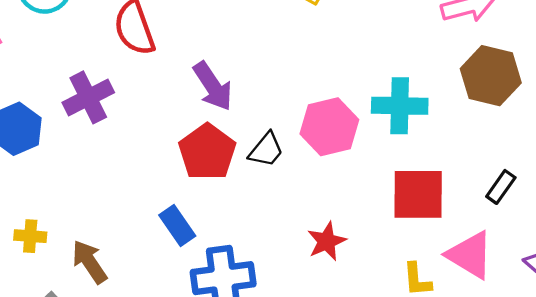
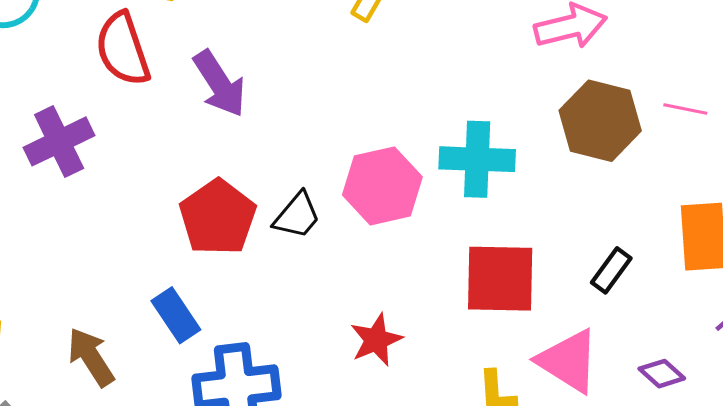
purple arrow: (213, 86) -> (220, 84), moved
brown arrow: (89, 262) -> (91, 357), moved

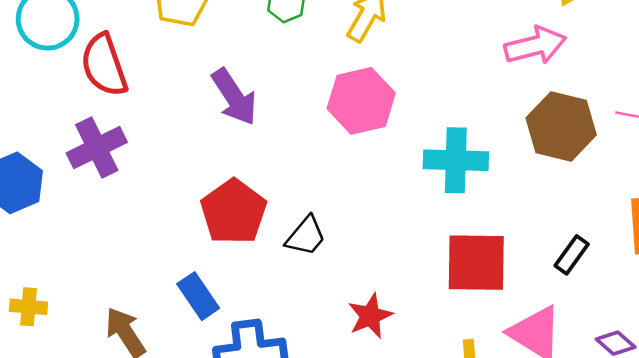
red semicircle: (123, 49) -> (104, 65), moved
pink hexagon: (382, 186) -> (361, 101), moved
black trapezoid: (297, 216) -> (306, 236), moved

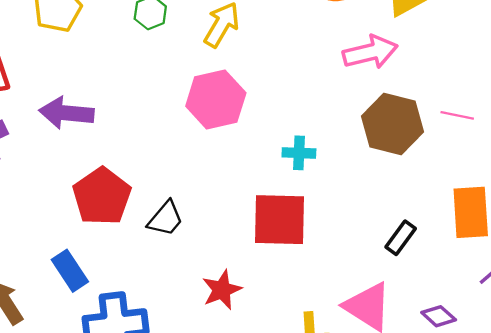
purple arrow: (234, 97) -> (66, 113), moved, turned 128
cyan cross: (456, 160) -> (299, 153), size x0.6
red square: (476, 263) -> (279, 220), moved

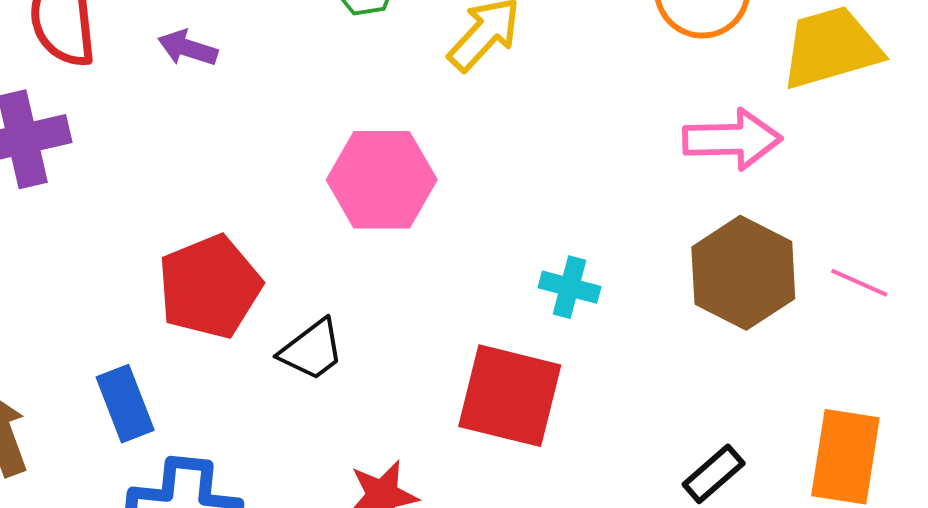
pink hexagon: (216, 99) -> (382, 180), moved
purple arrow: (66, 113) -> (188, 48), moved, size x0.6

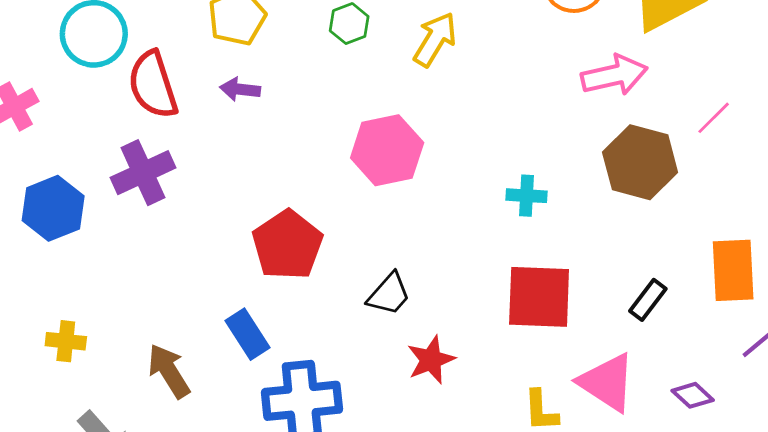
pink line: (859, 283) -> (714, 118), moved, turned -57
black trapezoid: (312, 350) -> (389, 294), moved
red square: (510, 396) -> (539, 297), moved

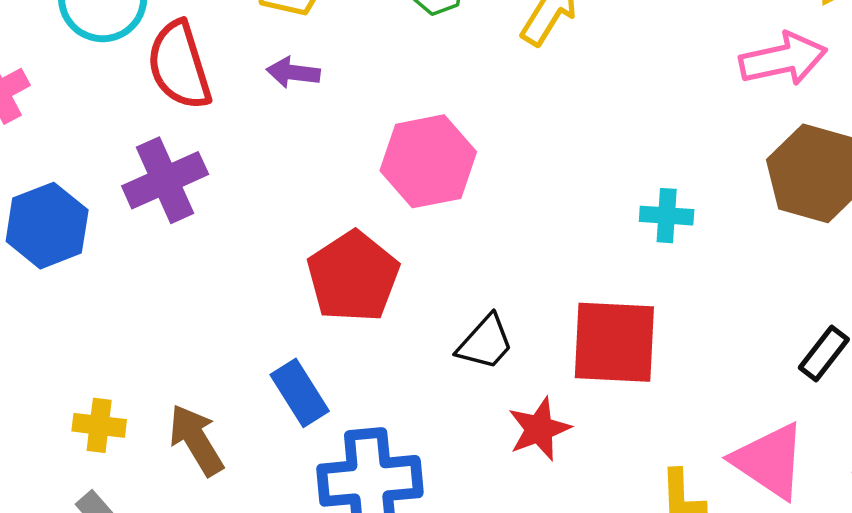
pink hexagon: (387, 150) -> (428, 161), moved
red square: (539, 297) -> (614, 342), moved
yellow cross: (66, 341) -> (99, 425), moved

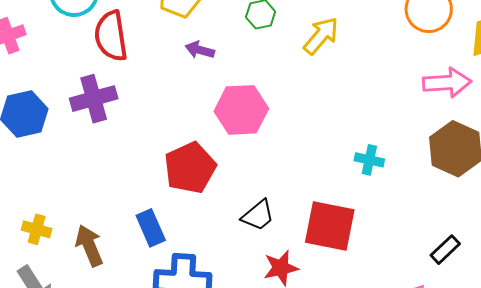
purple arrow: (293, 72) -> (200, 50), moved

